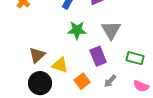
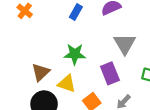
green star: (77, 30) -> (75, 54), moved

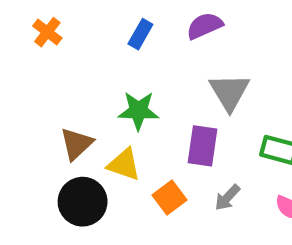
purple rectangle: (110, 73) -> (203, 146), turned 30

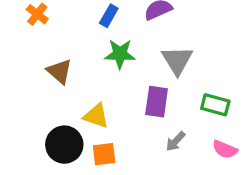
green star: (138, 111) -> (120, 54), moved
brown triangle: (76, 144) -> (60, 71), moved, turned -36
orange square: (169, 198) -> (104, 154), moved, turned 30

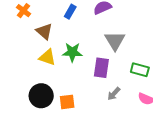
green star: (120, 54) -> (72, 52), moved
brown triangle: (60, 71) -> (44, 31), moved
yellow triangle: (96, 116) -> (47, 57), moved

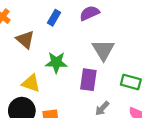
yellow triangle: (47, 57) -> (31, 83), moved

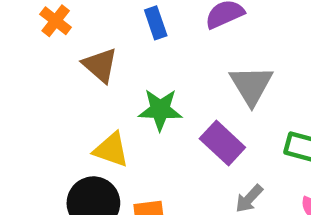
blue rectangle: (54, 18) -> (156, 23), turned -49
purple rectangle: (88, 80) -> (222, 143), turned -55

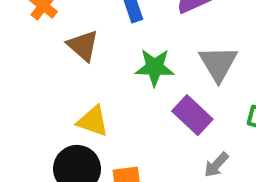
green star: (160, 110) -> (155, 67), moved

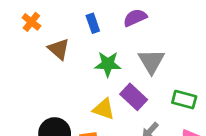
yellow triangle: (93, 121) -> (104, 109), moved

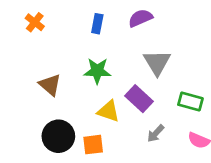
blue rectangle: (93, 23) -> (97, 24), turned 30
brown triangle: (59, 49) -> (50, 85), moved
green star: (108, 64) -> (97, 71), moved

